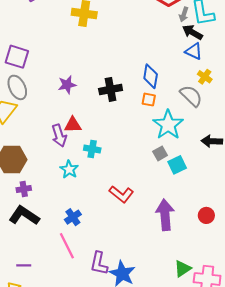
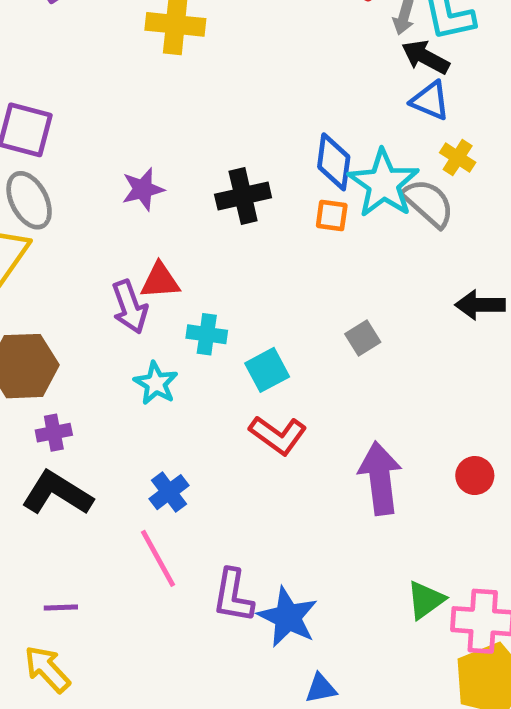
cyan star: (168, 125) -> (384, 183), moved
cyan square: (177, 165) -> (267, 370), moved

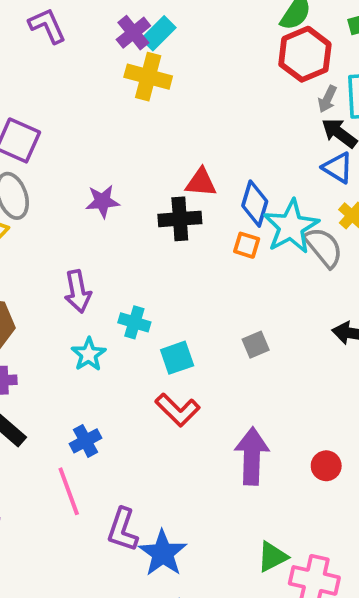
red triangle: (160, 281) -> (201, 183), moved

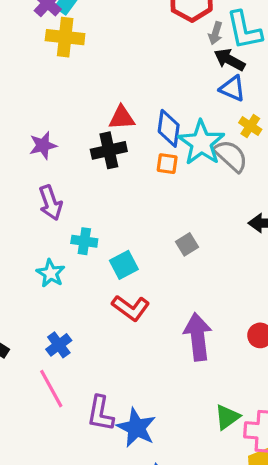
purple arrow: (78, 291) -> (50, 203), moved

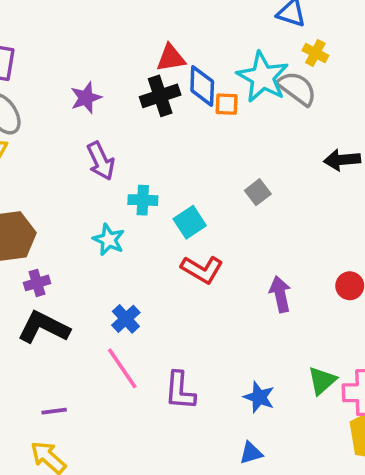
blue diamond: (169, 128) -> (202, 86), moved
purple arrow: (198, 337) -> (280, 294), size x0.7
blue star: (136, 428) -> (259, 397), moved, size x0.7

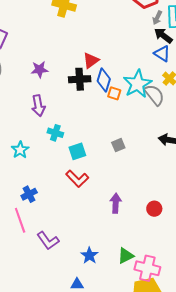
red triangle: (171, 58) -> (91, 60), turned -42
cyan star: (109, 240) -> (20, 150), moved
purple L-shape: (180, 391) -> (48, 241), turned -55

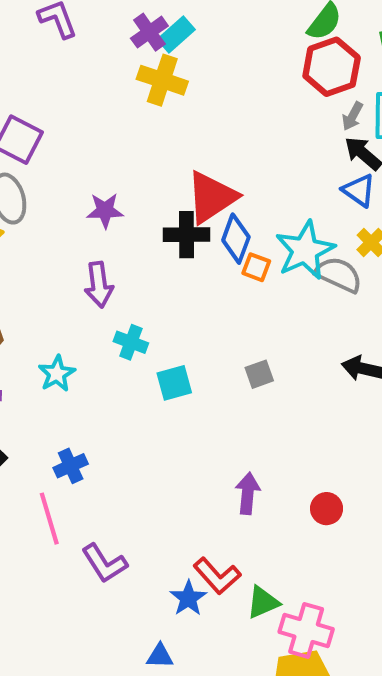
red triangle: (91, 60) -> (212, 197), size x1.6
gray semicircle: (154, 95) -> (339, 275), turned -30
red L-shape: (77, 179) -> (217, 576), moved

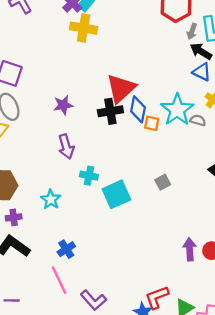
gray semicircle: (339, 275) -> (198, 120), size x0.6
cyan square: (174, 383) -> (116, 194), size x1.4
purple arrow: (248, 493) -> (190, 249), moved
red L-shape: (217, 576) -> (157, 297), turned 120

